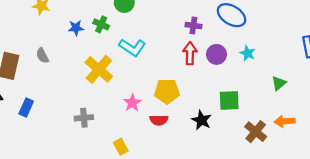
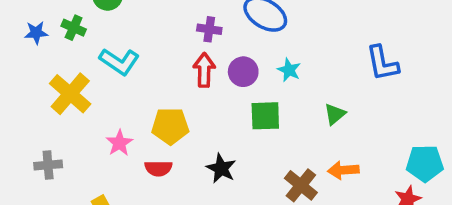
green square: (229, 101) -> (265, 116), moved

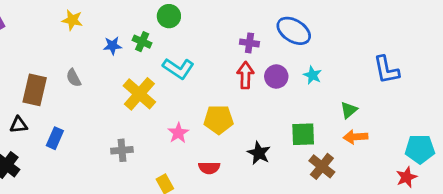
green square: (265, 116) -> (303, 134), moved
red semicircle: (158, 168) -> (209, 168), moved
orange arrow: (343, 170) -> (355, 137), moved

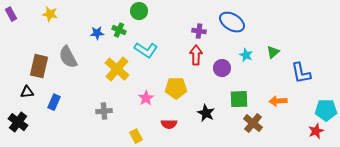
yellow star: (72, 20) -> (50, 14), moved
blue L-shape: (386, 70) -> (301, 73), moved
purple circle: (276, 77) -> (222, 68), moved
gray semicircle: (74, 78) -> (68, 57), size x1.6
green triangle: (349, 110) -> (273, 52), moved

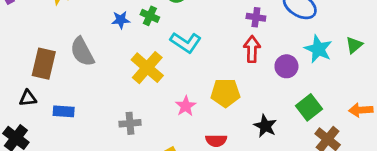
cyan star: (246, 55) -> (318, 49), size x1.5
green square: (239, 99) -> (309, 107), turned -36
blue rectangle: (54, 102) -> (64, 111), turned 70

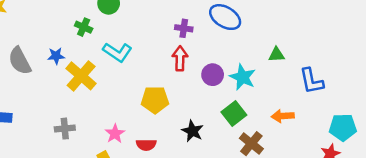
blue star: (121, 20) -> (56, 56), moved
green triangle: (354, 45) -> (276, 55), turned 36
cyan star: (318, 49) -> (243, 77), moved
pink star: (186, 106) -> (115, 134), moved

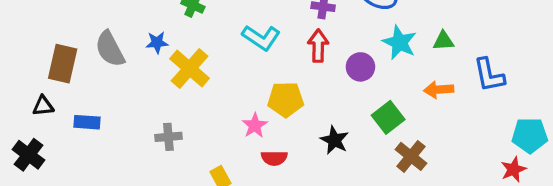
cyan L-shape: (117, 52) -> (261, 38), moved
cyan star: (243, 77) -> (400, 42), moved
orange arrow: (283, 116) -> (439, 90), moved
pink star: (115, 134) -> (255, 125), moved

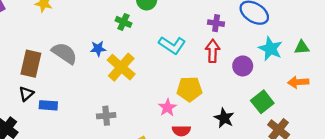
gray semicircle: (110, 49) -> (64, 53), turned 152
black triangle: (43, 106) -> (26, 94), moved, turned -35

